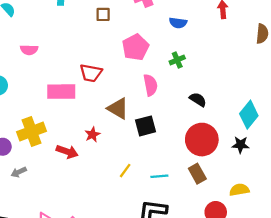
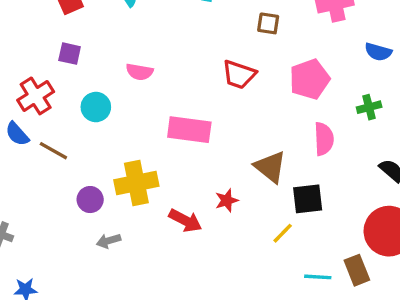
pink semicircle: (29, 50) -> (140, 72), moved
red trapezoid: (91, 73) -> (239, 74), moved
yellow line: (125, 171) -> (283, 233), moved
brown rectangle: (197, 174) -> (357, 270), moved

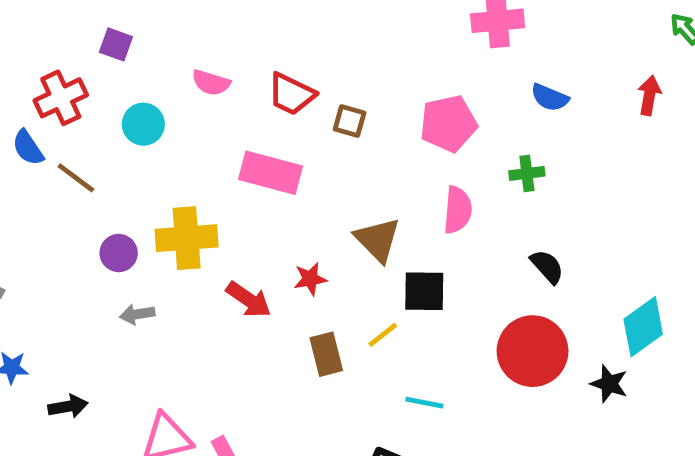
brown square: (268, 23) -> (350, 121), moved
red trapezoid: (239, 74) -> (291, 94), moved
brown rectangle: (357, 270) -> (326, 354), moved

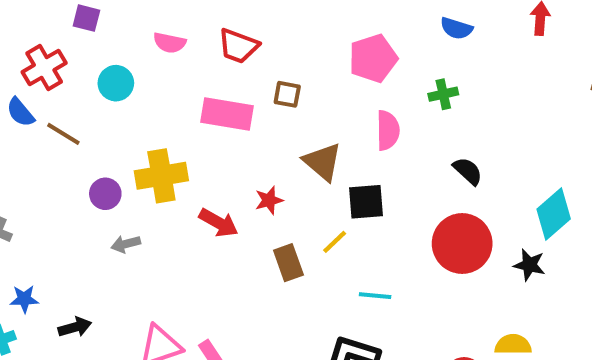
brown square: (350, 121) -> (287, 94), moved

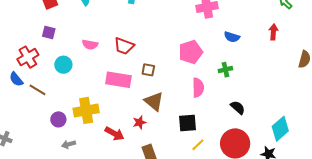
brown triangle: (323, 162) -> (154, 101), moved
yellow line: (335, 242) -> (198, 145), moved

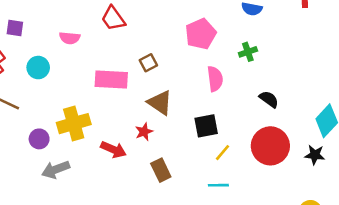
red trapezoid: (124, 46) -> (113, 18), moved, turned 40
brown square: (148, 70) -> (148, 63), turned -32
gray arrow: (69, 144) -> (56, 170), size x1.5

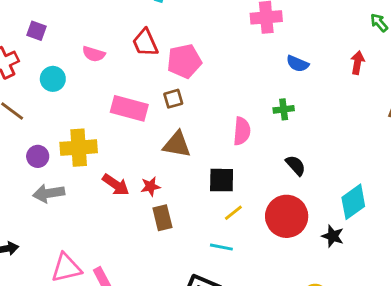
pink pentagon: (201, 34) -> (184, 61), moved
brown triangle: (160, 103) -> (177, 144), turned -36
red star: (144, 132) -> (150, 186), moved

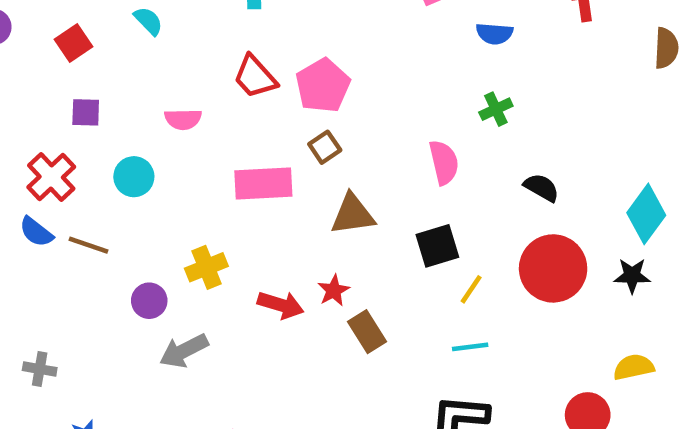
yellow cross: (79, 148) -> (206, 267), size x0.7

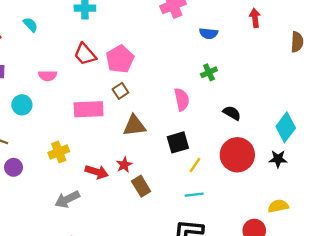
purple circle: (149, 301) -> (14, 167), moved
gray arrow: (184, 351) -> (67, 199), moved

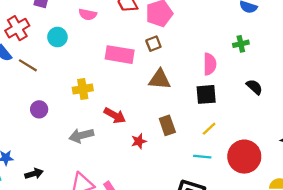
black square: (178, 142) -> (206, 94), moved
red circle: (237, 155) -> (244, 157), moved
red star: (124, 165) -> (139, 141), moved
purple circle: (14, 167) -> (39, 109), moved
brown rectangle: (141, 186) -> (167, 125), moved

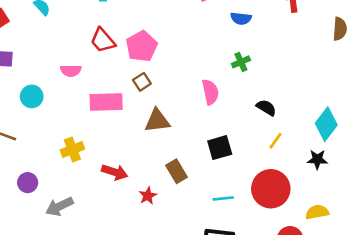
pink semicircle: (88, 14) -> (71, 71), moved
black square: (206, 94) -> (220, 148), moved
yellow line: (209, 129) -> (276, 141), moved
gray arrow: (81, 135) -> (59, 206), moved

